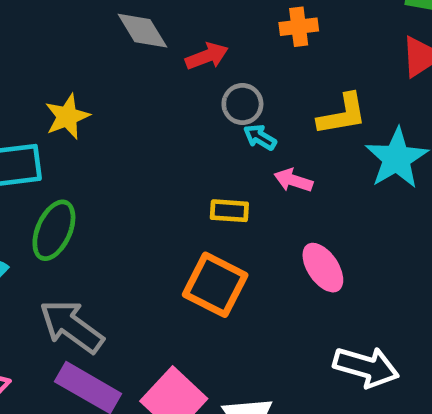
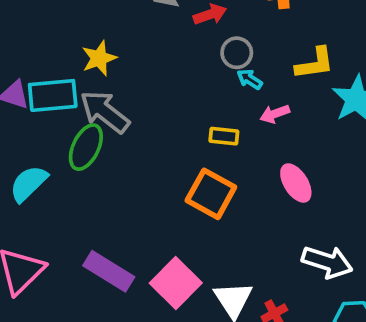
pink arrow: (293, 180) -> (275, 114), turned -40
gray arrow: (72, 326) -> (105, 112), moved

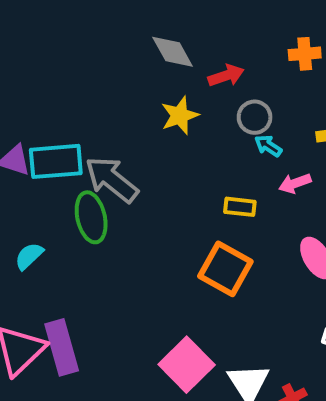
yellow star: (99, 58) -> (180, 115), moved
green ellipse: (86, 147) -> (91, 217), turned -39
cyan semicircle: (29, 184) -> (29, 256), size x0.7
purple rectangle: (109, 271) -> (62, 347), moved, turned 42

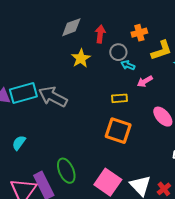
gray diamond: (173, 52) -> (71, 27), turned -70
orange cross: (305, 54) -> (139, 33), moved
red arrow: (226, 76) -> (100, 34), turned -54
green ellipse: (91, 217) -> (66, 171), moved

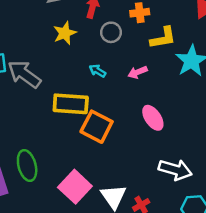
cyan arrow: (128, 65) -> (97, 71), moved
yellow rectangle: (120, 98) -> (71, 104), moved, size x1.8

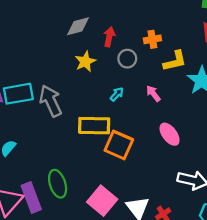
cyan arrow: (97, 71) -> (117, 94), turned 104
pink arrow: (138, 72) -> (153, 94), turned 77
gray arrow: (24, 74) -> (51, 101), turned 32

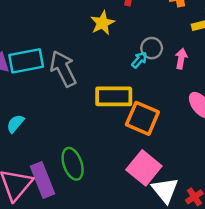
gray circle: (127, 59) -> (152, 48), moved
pink arrow: (153, 94) -> (181, 59), turned 49
pink square: (102, 201) -> (144, 168), moved

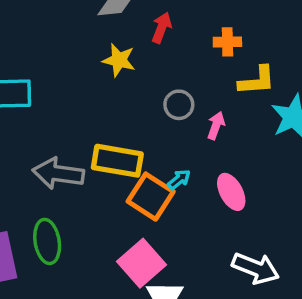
yellow star: (102, 23) -> (119, 60), turned 30
cyan arrow: (139, 60) -> (179, 180), moved
gray arrow: (63, 69) -> (58, 173), moved, turned -66

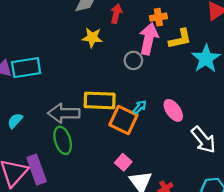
pink arrow: (216, 126) -> (149, 39), moved, size x1.8
green ellipse: (47, 241) -> (63, 140), moved
pink square: (142, 263) -> (123, 162), size x0.6
white arrow: (256, 268) -> (204, 140), moved, turned 36

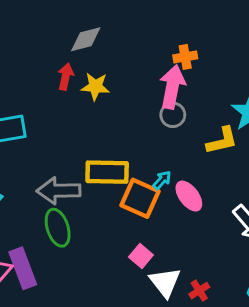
red arrow: (116, 14) -> (66, 77), moved
yellow L-shape: (180, 39) -> (222, 141), moved
gray circle: (133, 60) -> (173, 115), moved
pink ellipse: (173, 110) -> (189, 196), moved

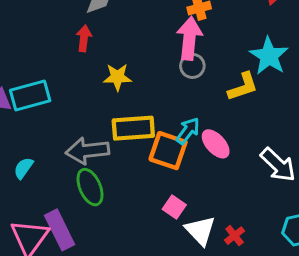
yellow star: (95, 86) -> (117, 77), moved
cyan arrow: (162, 180) -> (188, 131), size x1.4

